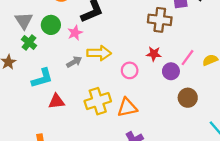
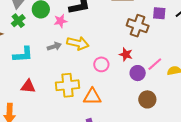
red triangle: (56, 101) -> (28, 86), moved

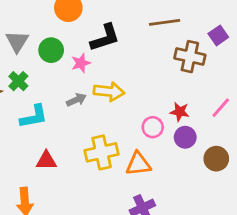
purple square: (159, 13) -> (218, 35), turned -32
green cross: (18, 21) -> (18, 81), moved
red star: (126, 54) -> (180, 112), moved
pink circle: (101, 64) -> (153, 127), moved
purple circle: (138, 73) -> (185, 137), moved

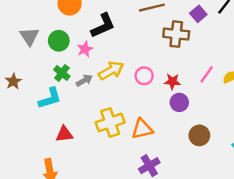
green cross: (18, 81) -> (62, 73), moved
yellow arrow: (109, 92) -> (111, 71), turned -30
pink circle: (153, 127) -> (144, 76), moved
brown circle: (216, 159) -> (199, 135), moved

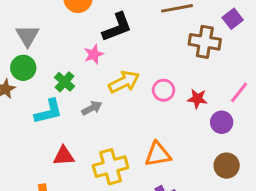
green circle: (59, 41) -> (23, 68), moved
gray arrow: (84, 80) -> (92, 108), moved
purple circle: (179, 102) -> (222, 122), moved
yellow cross: (110, 122) -> (111, 167), moved

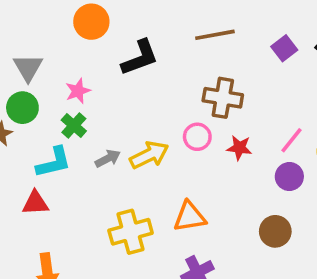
brown cross: (205, 42) -> (223, 98), moved
pink star: (94, 54) -> (78, 91), moved
yellow arrow: (124, 82) -> (149, 155), moved
purple circle: (222, 122) -> (289, 176), moved
red triangle: (64, 156) -> (35, 203), moved

